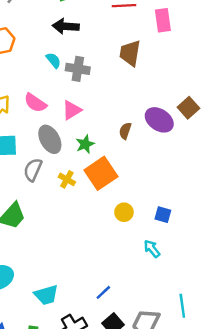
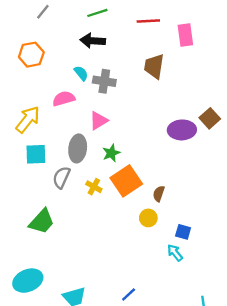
pink semicircle: (35, 103) -> (64, 99), moved, turned 130
purple ellipse: (159, 120) -> (182, 130), turned -36
brown semicircle: (125, 131) -> (159, 194), moved
gray ellipse: (50, 139) -> (78, 148), turned 36
blue square: (163, 215) -> (183, 232), moved

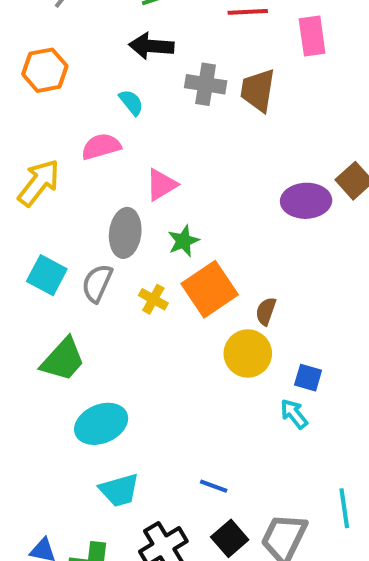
gray cross: (104, 81) -> (206, 84), moved
cyan square: (36, 154) -> (47, 275), moved, turned 30
yellow circle: (148, 218) -> (248, 354), size x1.5
cyan ellipse: (28, 281) -> (101, 424), moved
blue line: (129, 294) -> (214, 486), turned 63

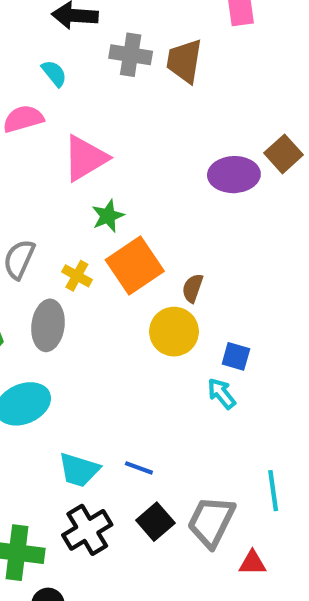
pink triangle: (161, 185) -> (85, 158), size x1.4
gray ellipse: (125, 233) -> (48, 325), moved
cyan trapezoid: (119, 490) -> (79, 470), moved, turned 33

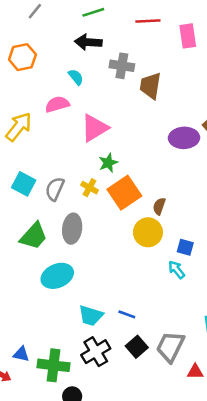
brown trapezoid: (184, 61) -> (150, 86), moved
yellow cross: (77, 276) -> (90, 188), moved

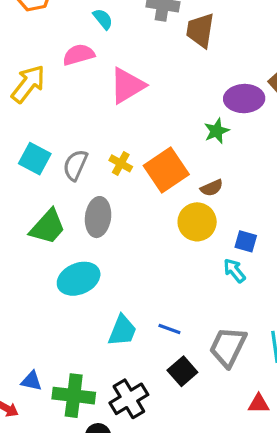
green star: (108, 163) -> (217, 131), moved
brown semicircle: (159, 206) -> (212, 188), turned -133
cyan trapezoid: (91, 316) -> (122, 331), turned -85
gray trapezoid: (170, 347) -> (228, 347), moved
black cross: (96, 352) -> (129, 399), moved

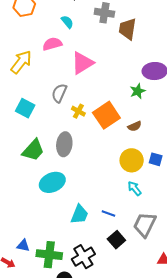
gray semicircle: (75, 165) -> (59, 93), moved
yellow circle: (197, 222) -> (132, 160), moved
cyan arrow: (234, 271) -> (135, 188), moved

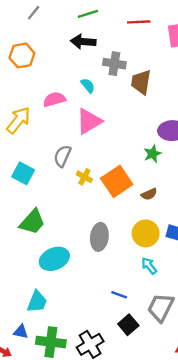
cyan semicircle: (67, 22) -> (88, 86), moved
gray ellipse: (64, 144) -> (99, 237), moved
cyan trapezoid: (79, 214) -> (37, 302), moved

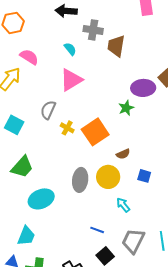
pink semicircle: (54, 99) -> (29, 57), moved, turned 48
brown semicircle: (149, 194) -> (123, 154), moved
yellow circle: (146, 233) -> (108, 177), moved

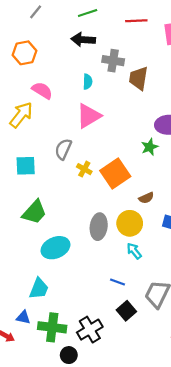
cyan semicircle: (70, 49) -> (88, 82), turned 40
cyan square: (14, 125) -> (26, 166), turned -30
cyan arrow: (123, 205) -> (134, 251), moved

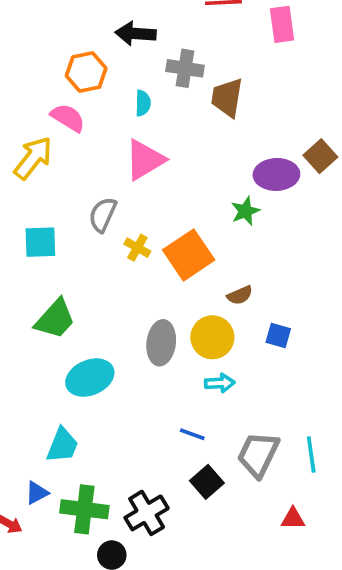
orange hexagon: (24, 53) -> (86, 72), moved
cyan arrow: (134, 251) -> (220, 383), turned 126
blue triangle: (23, 317) -> (37, 493), turned -40

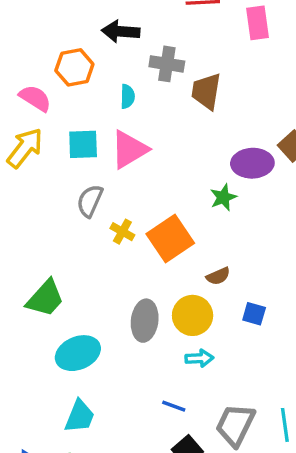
pink semicircle: (68, 118) -> (35, 98), moved
cyan square: (40, 242) -> (83, 144), moved
cyan trapezoid: (62, 445) -> (80, 416), moved

